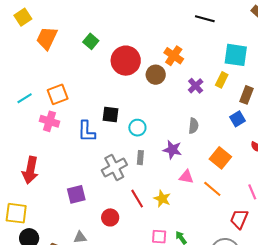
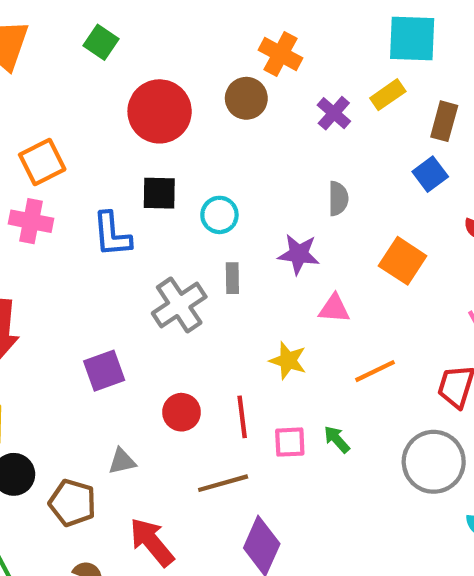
red circle: (126, 61) -> (160, 111), moved
yellow rectangle: (222, 80) -> (388, 95), turned 35
orange line: (212, 189) -> (375, 371), moved, turned -60
red line: (137, 199) -> (242, 417), moved, turned 30

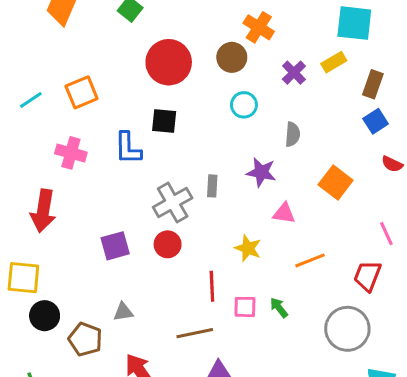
blue square: (430, 174) -> (376, 121), moved
cyan circle: (219, 215) -> (244, 105), moved
pink cross: (31, 221) -> (71, 153), moved
red circle: (181, 412) -> (168, 244), moved

